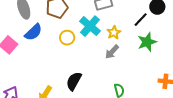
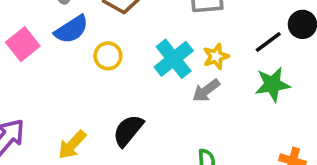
cyan cross: (90, 26) -> (174, 59), moved
yellow circle: (67, 38) -> (108, 56), moved

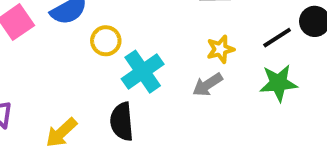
cyan cross: (174, 59) -> (143, 72), moved
black semicircle: (128, 131) -> (122, 122), turned -48

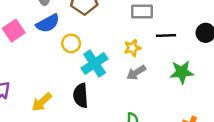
black line: (277, 38) -> (166, 35), moved, turned 30
yellow star: (220, 49) -> (132, 48), moved

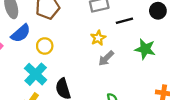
cyan cross: (95, 64) -> (36, 74), moved
green star: (182, 72) -> (145, 49), turned 30

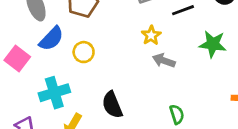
gray arrow: (106, 58) -> (164, 61), turned 70
cyan cross: (36, 74) -> (54, 93), moved, turned 35

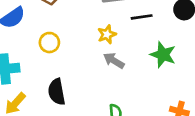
yellow circle: (84, 52) -> (49, 43), moved

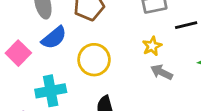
yellow circle: (49, 43) -> (94, 60), size x1.5

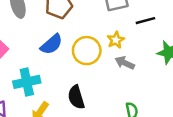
blue semicircle: (54, 38) -> (51, 44), moved
yellow circle: (94, 60) -> (87, 51), moved

